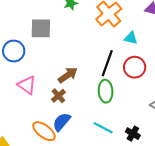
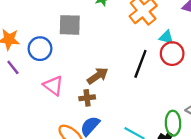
red circle: (135, 67) -> (172, 54), moved
green ellipse: (106, 91) -> (173, 123), moved
brown cross: (58, 96) -> (87, 98), turned 32

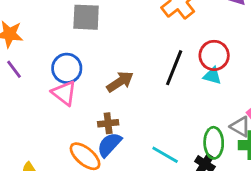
cyan triangle: (166, 37) -> (212, 76), moved
blue circle: (40, 49) -> (67, 68), moved
brown cross: (87, 98) -> (108, 123), moved

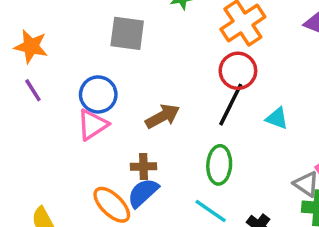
red circle: (214, 55) -> (238, 71), moved
pink triangle: (64, 93) -> (92, 125), turned 44
green ellipse: (214, 143) -> (219, 165), moved

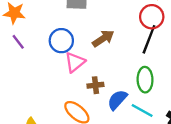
brown arrow: (163, 116) -> (103, 38), moved
pink triangle: (92, 125) -> (75, 62), moved
blue semicircle: (143, 193) -> (117, 100), moved

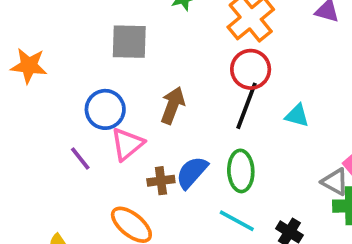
brown arrow: (103, 38) -> (173, 105), turned -35
purple line: (18, 42) -> (80, 158), moved
blue semicircle: (117, 100) -> (192, 172), moved

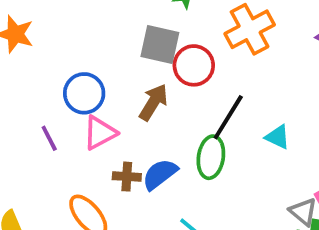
gray square: (129, 42) -> (160, 45), moved
red circle: (251, 69) -> (194, 65), moved
green ellipse: (241, 171) -> (211, 157), moved

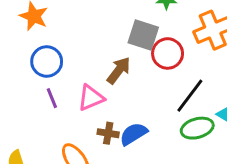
blue circle: (84, 93) -> (47, 62), moved
brown arrow: (153, 102) -> (119, 70), moved
green ellipse: (211, 157) -> (197, 128), moved, turned 60

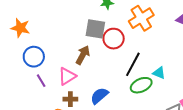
brown cross: (108, 133) -> (70, 99), moved

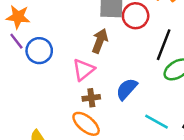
purple line: (41, 81) -> (16, 41), moved

